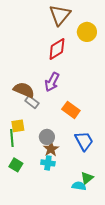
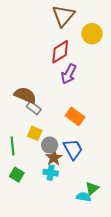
purple arrow: (52, 82) -> (69, 74), moved
yellow square: (18, 126) -> (35, 133), moved, turned 32
blue trapezoid: (84, 141) -> (73, 149), moved

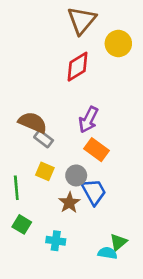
purple arrow: (69, 74) -> (88, 120), moved
gray circle: (50, 145) -> (76, 175), moved
cyan cross: (51, 173) -> (56, 241), moved

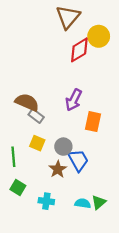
red diamond: (78, 67) -> (79, 50), moved
orange rectangle: (97, 150) -> (93, 122), moved, turned 66
cyan semicircle: (107, 253) -> (83, 203), moved

